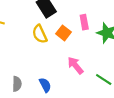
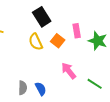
gray semicircle: (17, 84) -> (23, 88), moved

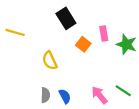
yellow semicircle: (36, 42) -> (50, 61), moved
pink arrow: (69, 71) -> (99, 95), moved

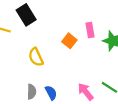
black rectangle: (66, 18) -> (26, 15), moved

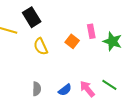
yellow semicircle: (36, 57) -> (41, 46), moved
blue semicircle: (51, 93) -> (65, 90), moved, turned 80

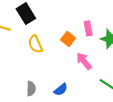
pink arrow: (87, 89) -> (84, 61), moved

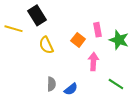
pink arrow: (84, 61) -> (93, 61), turned 42
gray semicircle: (31, 89) -> (51, 84), moved

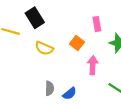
pink rectangle: (97, 30) -> (97, 24), moved
yellow semicircle: (46, 45) -> (44, 48), turned -42

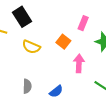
pink rectangle: (97, 24) -> (83, 23), turned 32
gray semicircle: (49, 88) -> (27, 86), moved

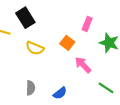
pink arrow: (79, 63) -> (83, 65), turned -48

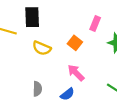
black rectangle: (25, 18) -> (32, 17), turned 30
pink arrow: (83, 65) -> (76, 73), moved

